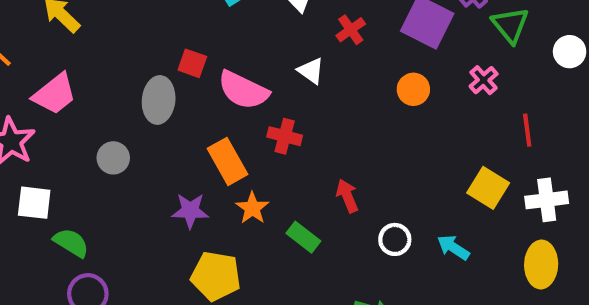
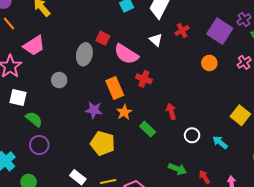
white triangle: (311, 71) -> (156, 40), moved

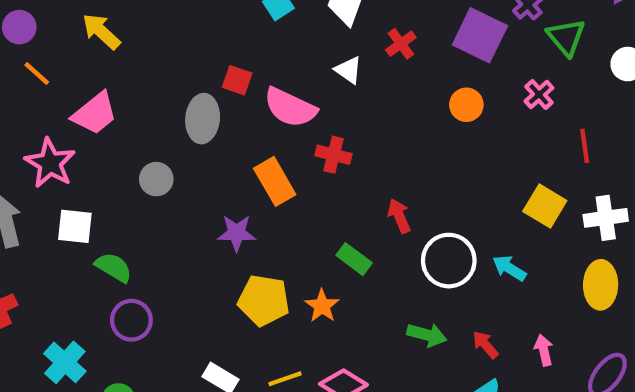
orange star: (124, 112) -> (322, 306), moved
white circle: (192, 135) -> (449, 261), size x1.6

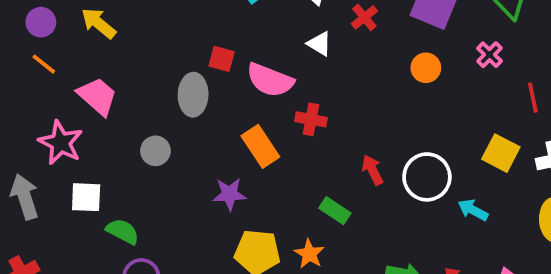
purple circle: (19, 27) -> (41, 22), moved
pink trapezoid: (95, 113) -> (97, 96), turned -96
white circle: (449, 261) -> (427, 177), moved

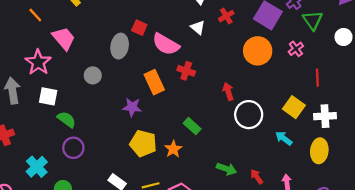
orange circle: (426, 68) -> (258, 51), size x1.6
red arrow: (372, 170) -> (228, 91), moved
cyan arrow: (473, 210) -> (284, 138), moved

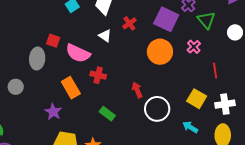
purple star: (132, 107) -> (53, 112), turned 30
green rectangle: (192, 126) -> (107, 114), moved

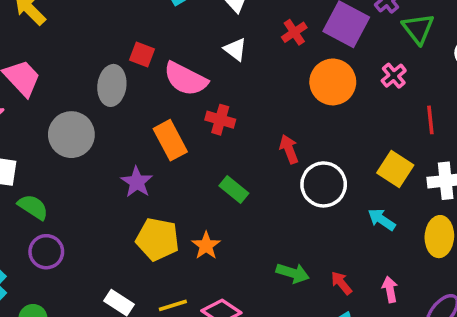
red cross: (129, 23) -> (294, 32), moved
gray circle: (16, 87) -> (71, 135), size x1.6

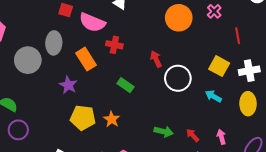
gray ellipse: (112, 85) -> (54, 43), moved

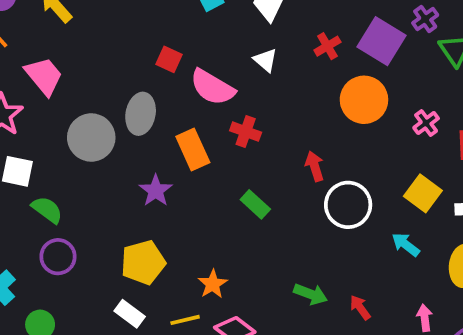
pink cross: (214, 11) -> (426, 123), moved
yellow pentagon: (83, 118) -> (143, 262), moved, turned -30
orange star: (112, 119) -> (213, 284), moved
pink arrow: (221, 137) -> (425, 318), moved

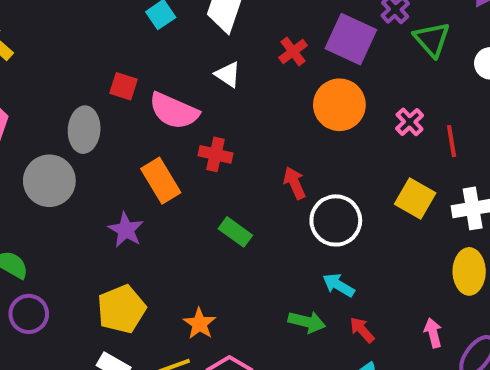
gray ellipse: (141, 114) -> (84, 130), moved
cyan arrow: (406, 245) -> (338, 285), moved

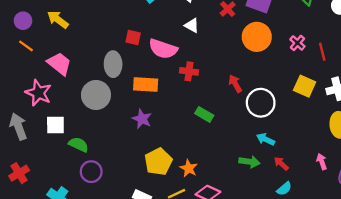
orange rectangle: (161, 181) -> (146, 84), moved, turned -50
yellow pentagon: (122, 309) -> (158, 162), moved

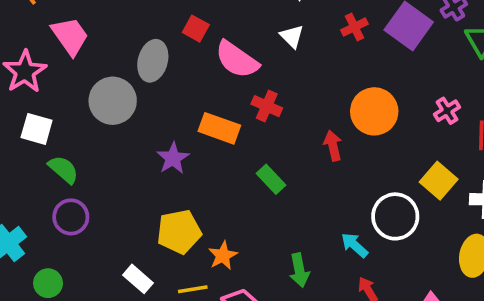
orange circle: (257, 37) -> (374, 111), moved
orange rectangle: (146, 84) -> (219, 128), moved
white circle: (261, 103) -> (395, 216), moved
green arrow: (249, 162) -> (299, 270), moved, turned 54

